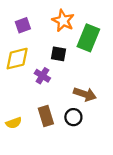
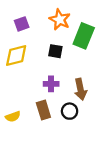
purple cross: (42, 76) -> (51, 84), moved, turned -32
brown arrow: (85, 94) -> (80, 89), turned 60

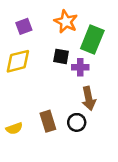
purple cross: (51, 84) -> (80, 67), moved

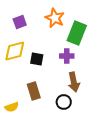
black square: (61, 56) -> (37, 59), moved
brown rectangle: (48, 121) -> (34, 91), moved

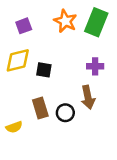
green rectangle: (77, 33) -> (96, 22), moved
purple cross: (67, 56) -> (95, 66), moved
black circle: (64, 102) -> (65, 113), moved

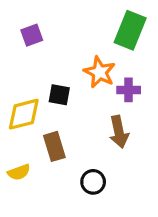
orange star: (65, 21) -> (100, 72), moved
yellow diamond: (18, 60) -> (24, 114), moved
black circle: (65, 113) -> (93, 182), moved

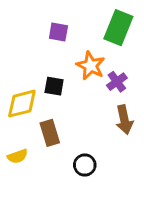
purple square: (32, 35) -> (58, 32), moved, turned 30
purple cross: (129, 90) -> (117, 82), turned -36
brown arrow: (119, 132) -> (124, 120), moved

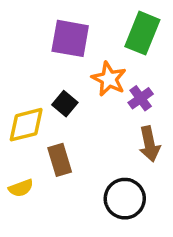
purple square: (58, 32) -> (70, 38), size x1.6
black square: (54, 86) -> (65, 104), turned 30
black circle: (85, 165) -> (125, 199), moved, size x1.5

